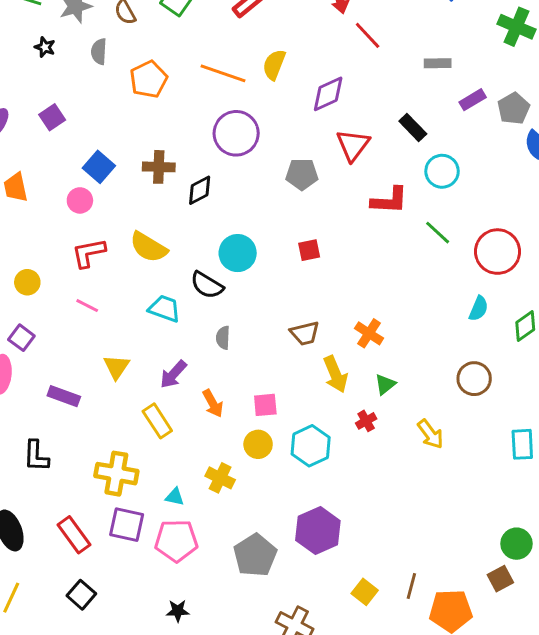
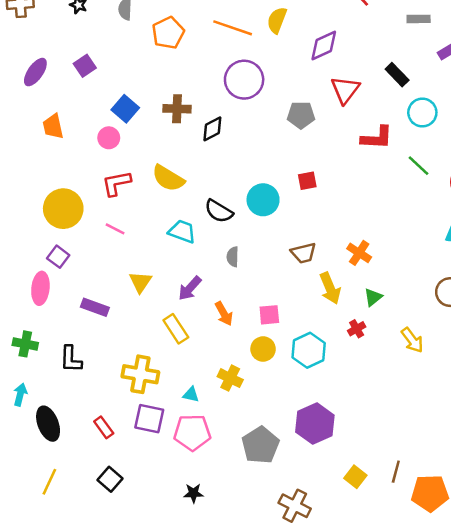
cyan circle: (238, 253) -> (263, 200), moved
yellow circle: (27, 282) -> (63, 209), size x1.8
red rectangle: (74, 535) -> (104, 427), size x0.7

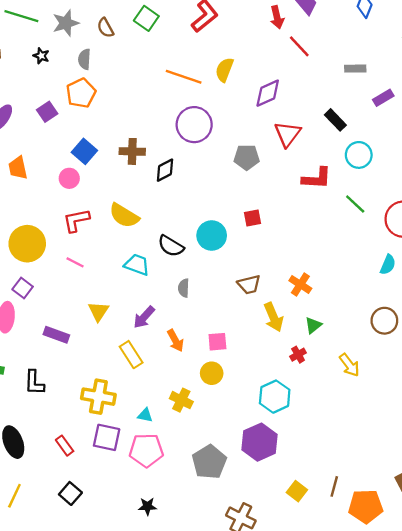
orange pentagon: (168, 33) -> (81, 93), moved
cyan hexagon: (309, 350) -> (275, 397), moved

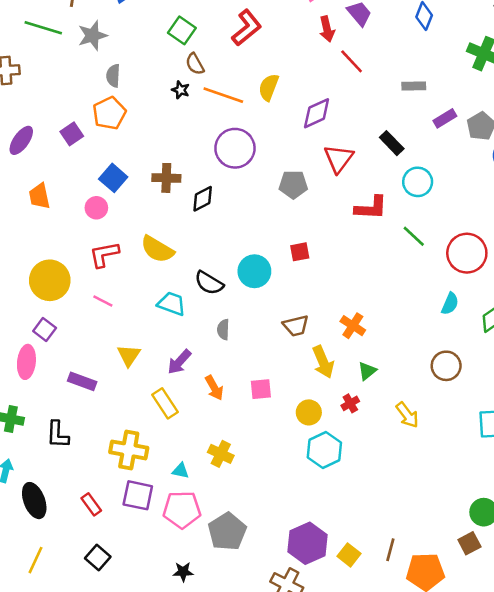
brown semicircle: (105, 28) -> (195, 64), moved
black star: (41, 56) -> (181, 90), moved
yellow circle: (212, 373) -> (309, 412), moved
purple hexagon: (260, 442) -> (308, 543), moved
gray pentagon: (209, 462) -> (227, 532), moved

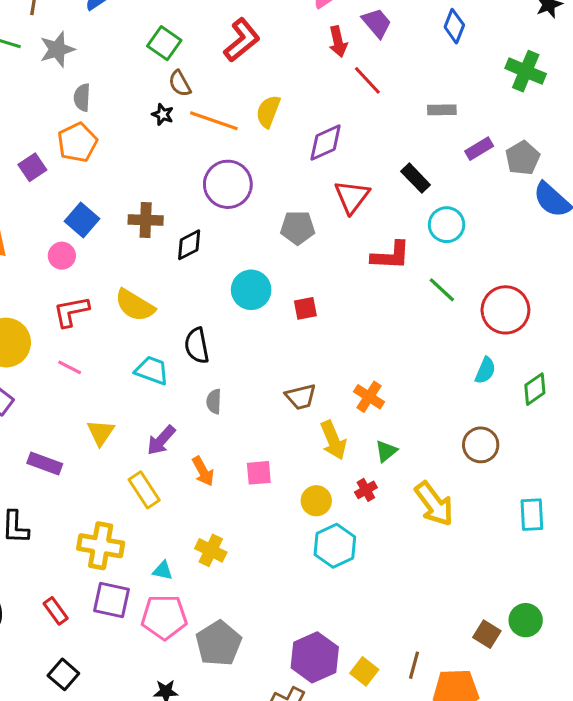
cyan circle: (254, 271) -> (251, 290), moved
black semicircle: (209, 283) -> (197, 346), turned 48
yellow arrow: (407, 415) -> (434, 504), size x1.4
brown square: (469, 543) -> (487, 634), moved, turned -30

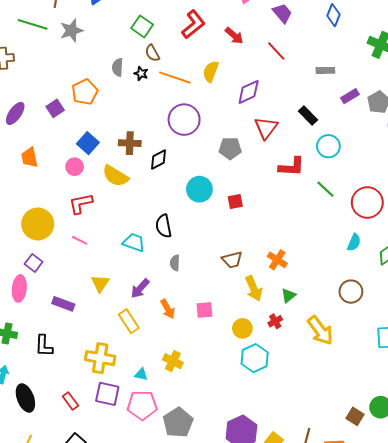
red arrow: (338, 42) -> (234, 36), moved, turned -36
gray semicircle: (82, 97) -> (118, 67), moved
yellow semicircle: (135, 305) -> (116, 176), moved

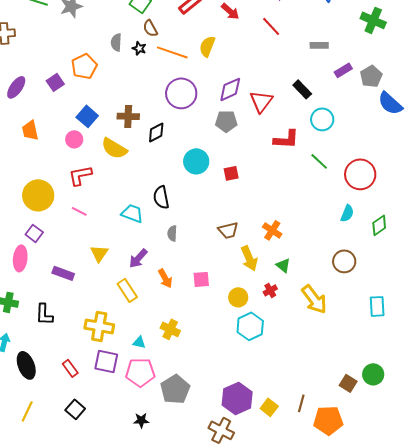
purple diamond: (249, 92) -> (230, 89), moved
green triangle: (288, 296) -> (283, 265), turned -42

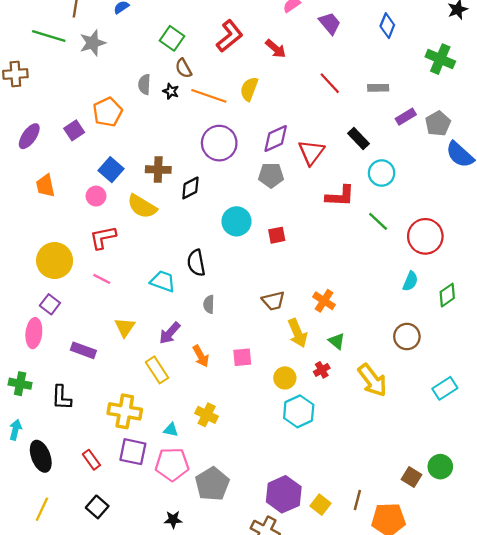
red line: (271, 26) -> (330, 83), moved
cyan rectangle: (377, 306) -> (445, 388), turned 60

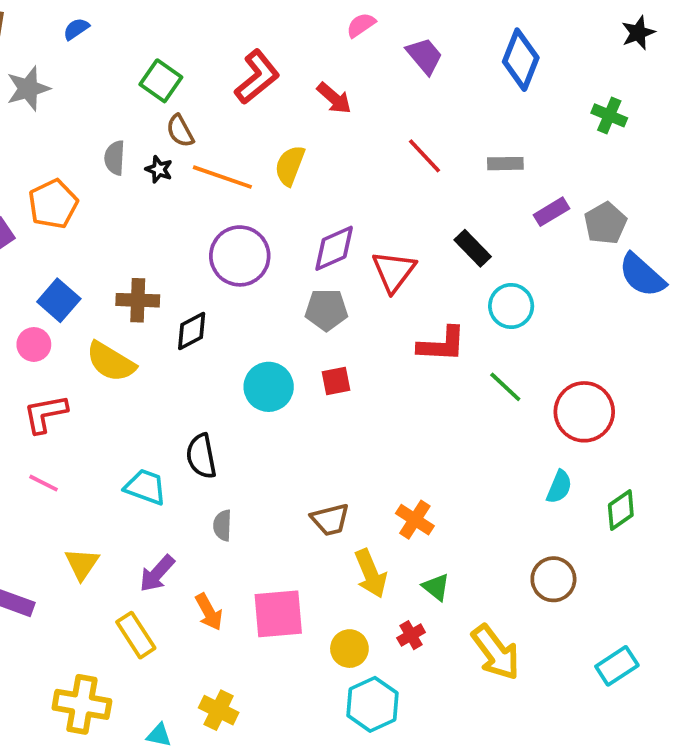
blue diamond: (387, 26) -> (521, 60), size x1.4
green cross: (440, 59) -> (609, 115), size x0.7
red square: (277, 235) -> (336, 381), moved
pink square: (242, 357) -> (278, 614), size x1.6

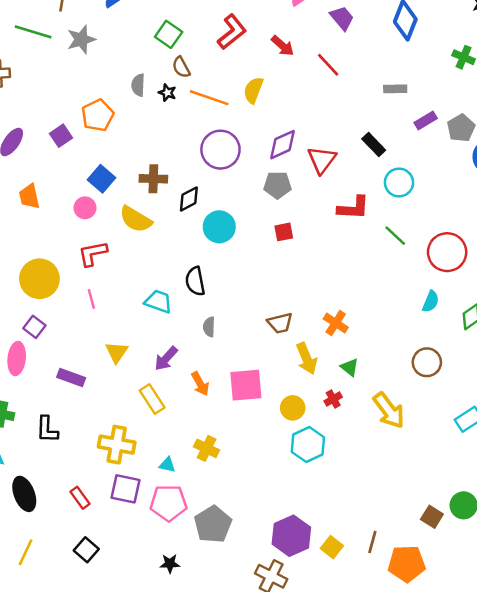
red line: (425, 156) -> (328, 65), moved
cyan circle: (269, 387) -> (219, 227), moved
pink line: (43, 483) -> (91, 299), turned 48

